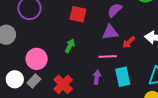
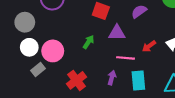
purple triangle: (110, 32) -> (117, 33), moved
white circle: (15, 79) -> (29, 47), moved
gray rectangle: (34, 81) -> (38, 70), moved

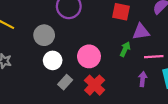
green arrow: (88, 42) -> (125, 49), moved
pink circle: (53, 51) -> (89, 56), moved
red cross: (77, 80) -> (95, 85), moved

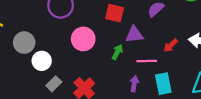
gray circle: (44, 35) -> (24, 43), moved
pink circle: (89, 56) -> (83, 39), moved

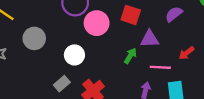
pink circle: (83, 39) -> (97, 23), moved
white circle: (42, 61) -> (74, 55), moved

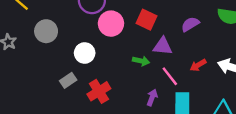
green arrow: (130, 56) -> (141, 61), turned 63
pink line: (160, 67) -> (170, 76), turned 42

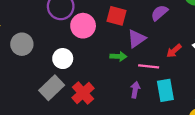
purple triangle: (163, 46) -> (137, 39), turned -30
pink line: (170, 76) -> (149, 66), turned -36
gray rectangle: (68, 80) -> (52, 88), size x1.5

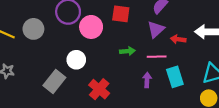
purple triangle: (137, 39) -> (156, 29), moved
gray circle: (22, 44) -> (33, 29), moved
red arrow: (174, 51) -> (178, 39), turned 56
gray rectangle: (52, 88) -> (54, 82), moved

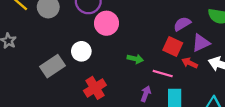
red square: (121, 14) -> (173, 46), moved
purple triangle: (156, 29) -> (201, 43), moved

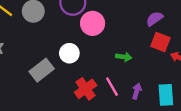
purple semicircle: (182, 24) -> (154, 19), moved
pink line: (163, 74) -> (112, 87), moved, turned 48

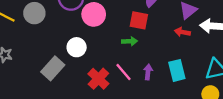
red square: (160, 42) -> (139, 20), moved

